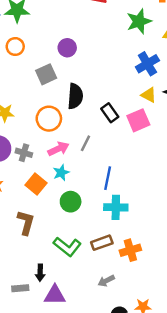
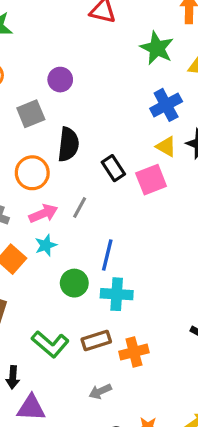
green star: (139, 21) -> (157, 48), turned -30
green circle: (71, 202) -> (74, 283), moved

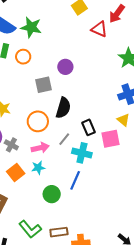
gray line: (80, 208) -> (64, 139), moved
cyan cross: (117, 294) -> (82, 153), moved

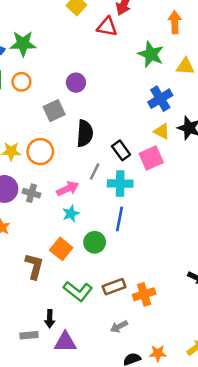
orange circle: (38, 121) -> (40, 152), moved
orange square: (16, 172) -> (61, 249), moved

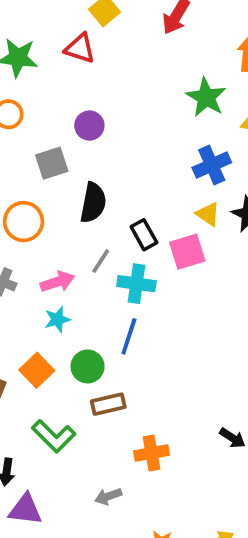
red triangle: (107, 27) -> (80, 48), moved
brown rectangle: (114, 287) -> (108, 404), moved

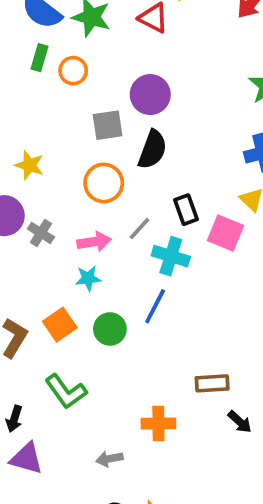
purple circle: (89, 126) -> (150, 95), size x1.4
black semicircle: (93, 203) -> (152, 150), moved
orange circle: (24, 222) -> (104, 183), moved
pink square: (187, 252) -> (225, 233), turned 30
brown rectangle: (108, 404) -> (212, 383), moved

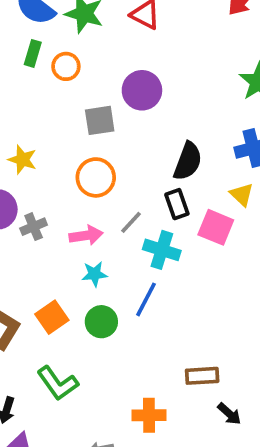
black semicircle: (152, 150) -> (188, 161), moved
gray cross: (41, 233) -> (34, 227), turned 35
cyan star: (88, 278) -> (94, 274), moved

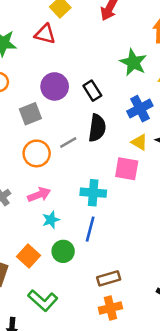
black rectangle: (177, 204) -> (92, 91), moved
gray line: (131, 222) -> (68, 143), moved, turned 30
brown rectangle: (202, 376) -> (109, 278), moved

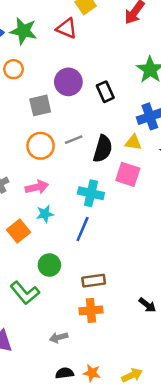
black semicircle: (97, 128) -> (103, 149), moved
yellow triangle: (139, 142) -> (133, 142), moved, turned -30
green circle: (63, 251) -> (49, 265), moved
orange square: (28, 256) -> (19, 231), moved

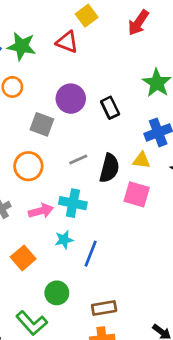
gray square: (40, 105) -> (42, 124), turned 35
orange circle: (41, 146) -> (28, 166), moved
cyan cross: (91, 193) -> (73, 203), moved
cyan star: (45, 214) -> (64, 240), moved

